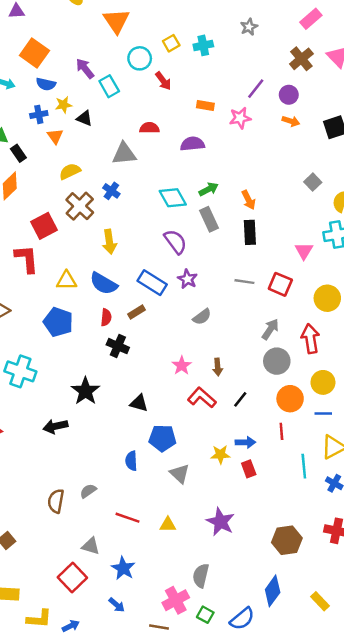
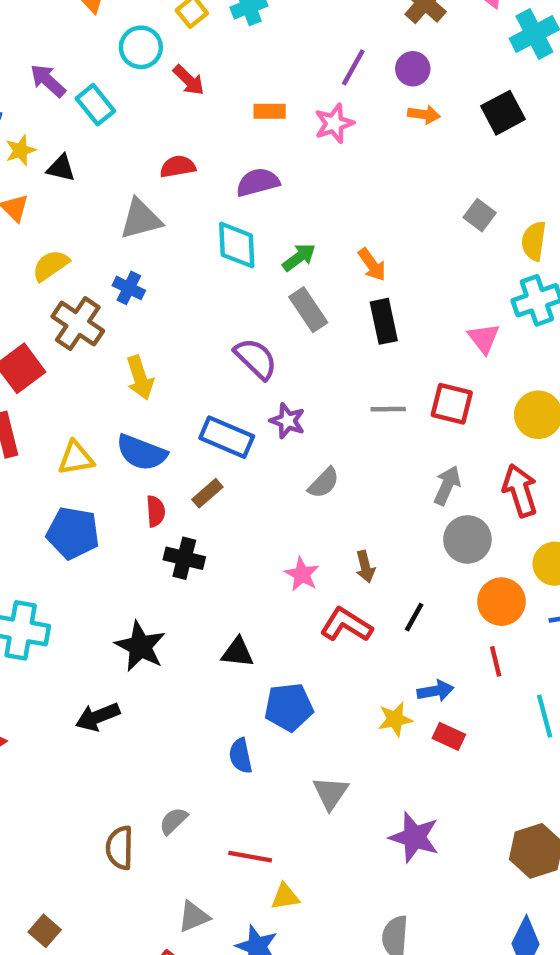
cyan diamond: (173, 198) -> (237, 245), moved, turned 36
red rectangle: (249, 469) -> (449, 736), turned -35
gray triangle: (180, 474) -> (331, 793), moved, turned 30
yellow triangle: (168, 525) -> (285, 897), moved
gray triangle: (91, 546) -> (194, 917), turned -30

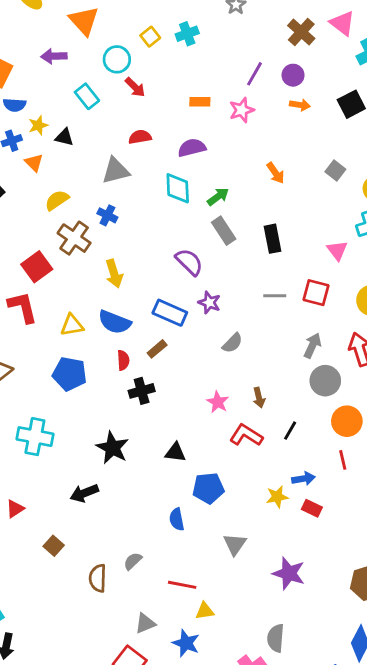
red arrow: (189, 80) -> (135, 87), moved
purple arrow: (48, 81) -> (54, 56), moved, turned -45
orange arrow: (372, 265) -> (276, 173), moved
black cross: (184, 558) -> (142, 391), turned -30
brown square: (45, 931) -> (54, 546), moved

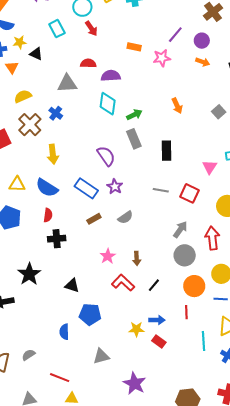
purple semicircle: (192, 148) -> (111, 76), moved
brown rectangle: (157, 349) -> (94, 219), moved
gray triangle: (235, 544) -> (101, 356), turned 30

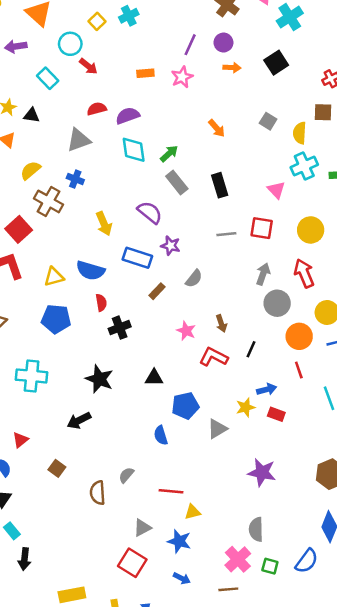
yellow arrow: (53, 154) -> (104, 224), moved
gray triangle: (101, 356) -> (217, 429), moved

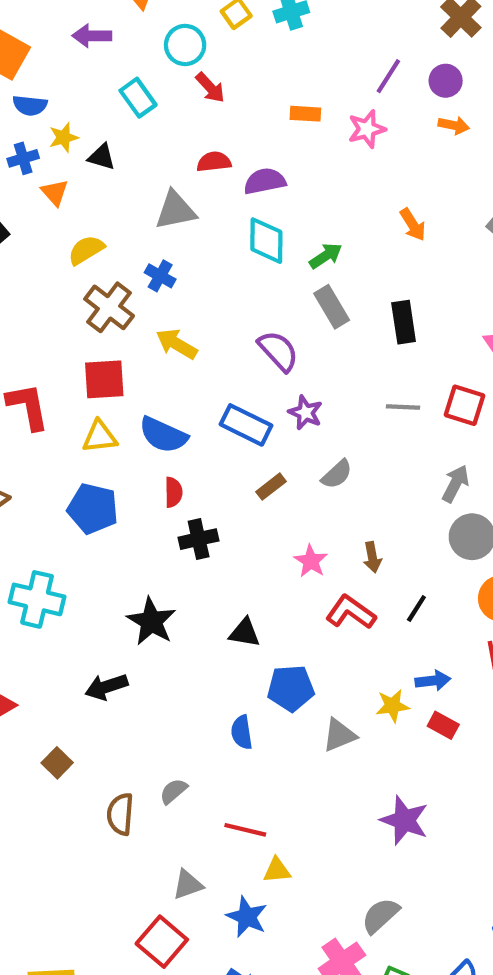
yellow arrow: (104, 224) -> (177, 344), moved, turned 135
red square: (19, 229) -> (104, 379), moved, turned 30
gray semicircle: (256, 529) -> (380, 916), turned 40

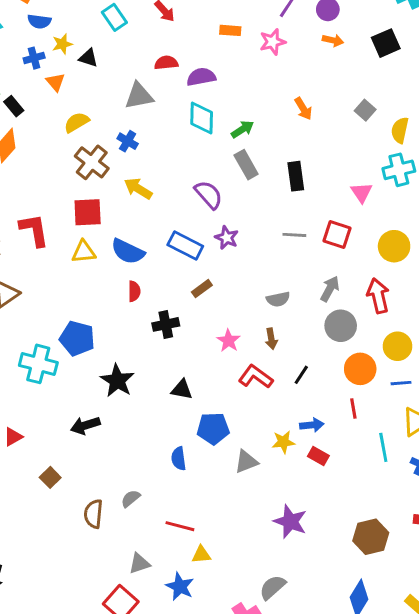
gray semicircle: (337, 474) -> (278, 299), moved, turned 30
blue pentagon: (93, 509) -> (77, 338), moved
black cross: (199, 539) -> (166, 324), moved

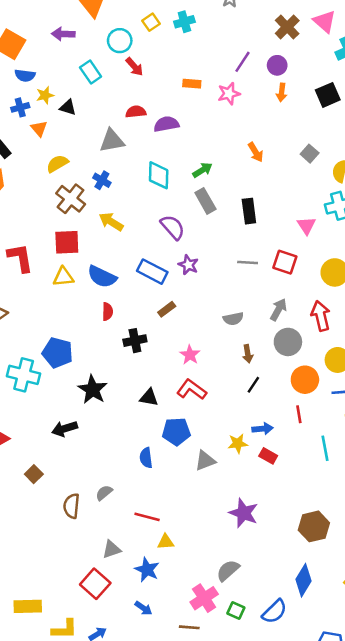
orange arrow: (333, 40) -> (282, 92), turned 84
cyan diamond: (202, 118) -> (159, 175), moved
brown arrow: (271, 339) -> (248, 354), moved
red L-shape: (256, 377) -> (192, 390), moved

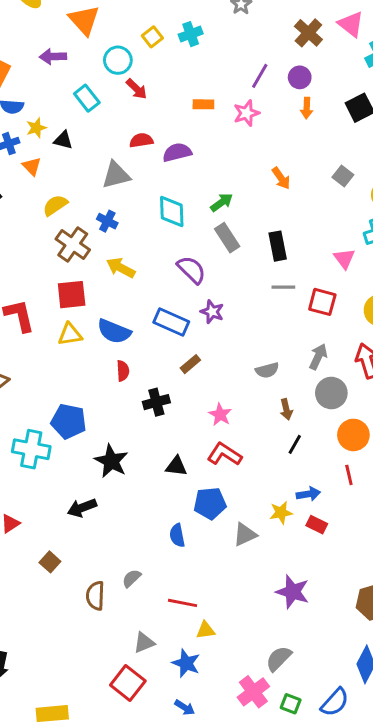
gray line: (248, 262) -> (283, 287), moved

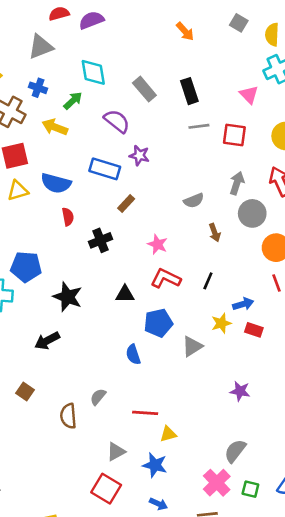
green arrow: (222, 202) -> (73, 101), moved
black line: (295, 444) -> (208, 281), moved
purple star: (293, 592) -> (240, 391), size x0.7

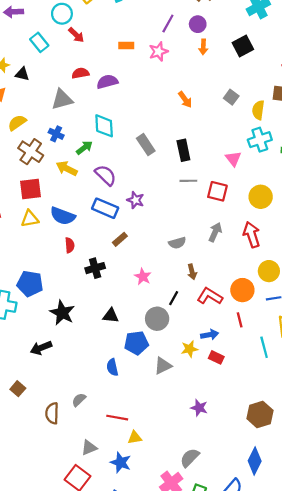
purple semicircle: (117, 121) -> (106, 175), moved
gray circle: (252, 213) -> (157, 319), moved
red L-shape: (166, 278) -> (210, 296), moved
black line: (208, 281) -> (174, 298), moved

